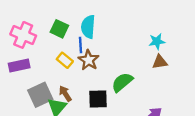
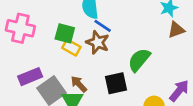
green square: (59, 29) -> (65, 33), moved
blue line: (80, 45) -> (103, 26), moved, turned -42
purple rectangle: (19, 66) -> (30, 77), moved

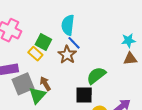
yellow rectangle: (71, 47) -> (35, 54), moved
black square: (116, 83) -> (84, 95), moved

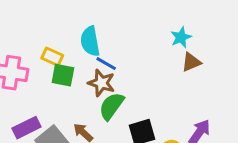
yellow rectangle: (35, 54) -> (52, 57), moved
green semicircle: (96, 75) -> (111, 106), moved

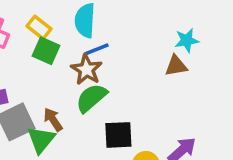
brown triangle: (191, 62) -> (176, 66), moved
blue line: (106, 64) -> (97, 49), turned -65

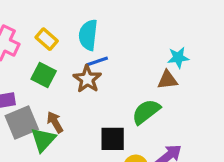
green square: (46, 51) -> (44, 75), moved
green semicircle: (91, 98) -> (146, 112), moved

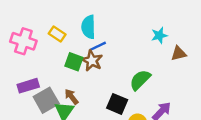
green square: (44, 75) -> (74, 62), moved
brown triangle: (167, 80) -> (179, 54), moved
black square: (113, 139) -> (117, 104), turned 30

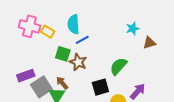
pink cross: (23, 41) -> (29, 26), moved
brown star: (92, 61) -> (78, 62), moved
black square: (117, 104) -> (100, 87), turned -36

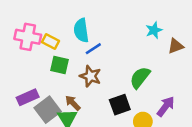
green square: (63, 54) -> (60, 65), moved

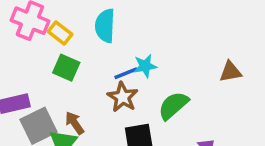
cyan star: (154, 30) -> (145, 66), moved
blue line: (93, 49) -> (126, 73), moved
brown star: (90, 76) -> (123, 97), moved

